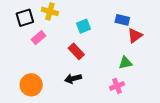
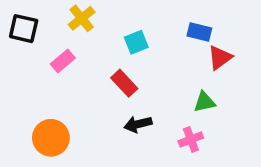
yellow cross: (50, 11) -> (82, 18), turned 35
black square: (25, 18) -> (24, 29), moved, turned 30
black arrow: (73, 79) -> (138, 124), moved

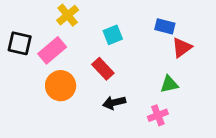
black square: (24, 29) -> (20, 43), moved
pink rectangle: (63, 61) -> (52, 50), size x1.4
orange circle: (51, 138) -> (61, 86), moved

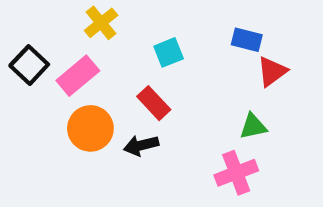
black square: (20, 43) -> (29, 65), turned 30
black arrow: (114, 103) -> (141, 145), moved
pink cross: (158, 115) -> (236, 173), size x1.4

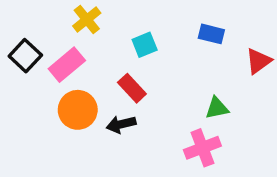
red triangle: (272, 71) -> (258, 61), moved

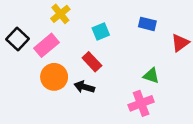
green triangle: (217, 108) -> (151, 76), turned 30
black arrow: (121, 124) -> (84, 87), turned 30

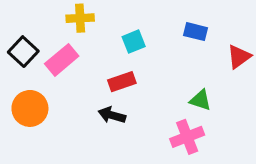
yellow cross: (60, 14) -> (80, 18), turned 36
red rectangle: (92, 62) -> (122, 82), turned -66
orange circle: (54, 77) -> (30, 108), moved

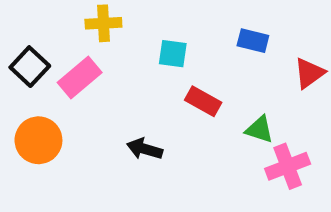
cyan square: (134, 42) -> (173, 54), turned 30
red rectangle: (122, 82) -> (203, 101), moved, turned 48
pink cross: (187, 137) -> (288, 166), moved

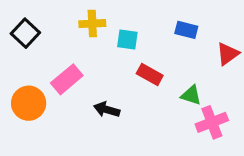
yellow cross: (103, 23) -> (92, 24), moved
black square: (30, 67) -> (25, 33), moved
pink rectangle: (80, 77) -> (67, 79), moved

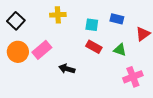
cyan square: (127, 39) -> (92, 25), moved
green triangle: (191, 95) -> (120, 50), moved
orange circle: (29, 103) -> (18, 52), moved

